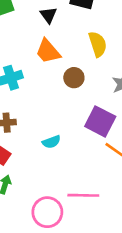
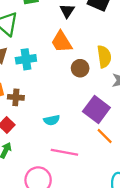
yellow semicircle: (98, 44) -> (104, 57), moved
pink line: (83, 195) -> (64, 152), moved

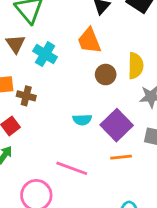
cyan cross: (26, 59) -> (45, 54), turned 30
cyan semicircle: (52, 120) -> (82, 120), moved
orange line: (105, 136) -> (121, 157), turned -60

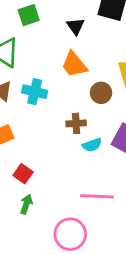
brown cross: (26, 96) -> (76, 123), moved

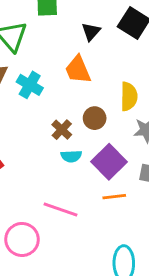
brown circle: (101, 93) -> (95, 118), moved
brown cross: (76, 123) -> (62, 130), turned 30

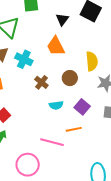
brown cross: (62, 130) -> (41, 82), moved
purple square: (109, 162) -> (82, 107), size x0.7
orange line: (114, 197) -> (74, 129), moved

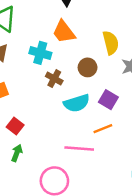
cyan cross: (24, 59) -> (40, 53), moved
cyan semicircle: (56, 105) -> (77, 103), size x1.5

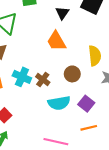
cyan cross: (40, 53) -> (22, 77), moved
orange line: (103, 129) -> (89, 128), moved

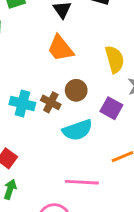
brown circle: (72, 74) -> (76, 90), moved
purple square: (86, 104) -> (111, 108), moved

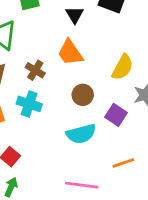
yellow semicircle: (115, 59) -> (123, 67), turned 40
brown cross: (51, 102) -> (35, 70), moved

